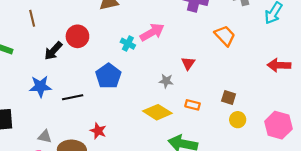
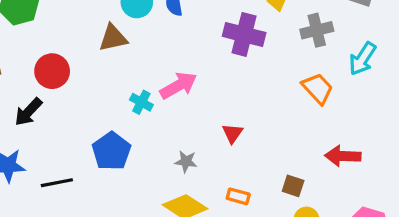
red circle: (77, 36) -> (52, 71), moved
orange trapezoid: (225, 36) -> (318, 88), moved
red arrow: (279, 65) -> (343, 156), moved
gray star: (166, 81) -> (186, 161), moved

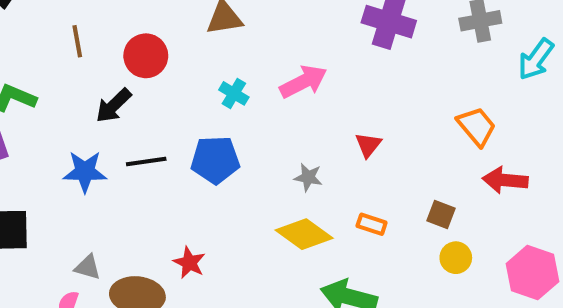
orange trapezoid: (318, 88) -> (477, 126), moved
cyan cross: (141, 102) -> (234, 93), moved
blue pentagon: (111, 151) -> (215, 160), turned 30
black line: (57, 183) -> (146, 162), moved

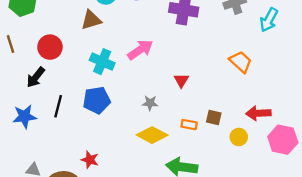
cyan cross: (234, 93) -> (102, 62), size x1.5
black line: (146, 162) -> (58, 106), turned -60
red arrow: (505, 180) -> (258, 113), moved
brown square: (441, 214) -> (214, 118), moved

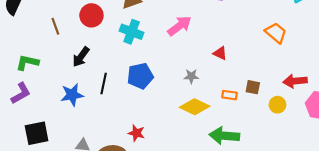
red circle: (50, 47) -> (91, 15), moved
cyan cross: (102, 62) -> (132, 32), moved
red triangle: (181, 80) -> (220, 53), turned -32

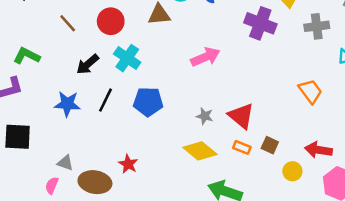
brown line: (55, 26) -> (68, 23), turned -35
cyan cross: (132, 32) -> (127, 58), moved
red triangle: (220, 53) -> (241, 116), moved, size x1.6

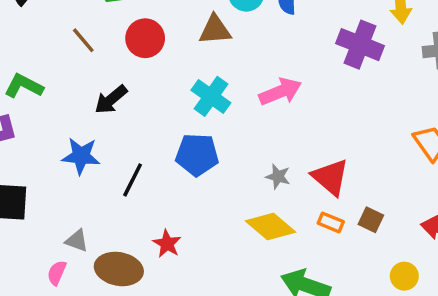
cyan cross: (127, 58) -> (211, 96), moved
black line: (105, 100) -> (133, 180), moved
yellow circle: (292, 171) -> (404, 276), moved

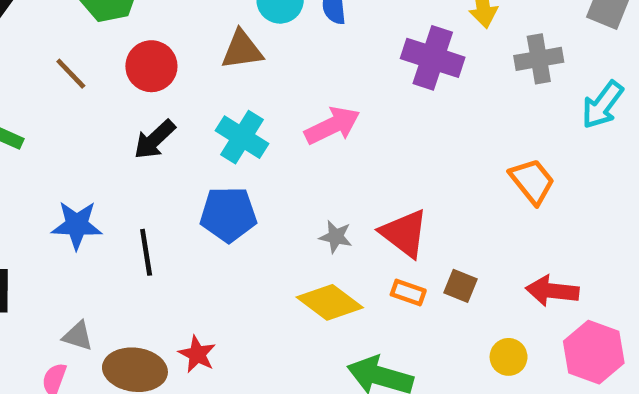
black arrow: (111, 100) -> (155, 140), moved
black line: (133, 180) -> (146, 252), turned -32
red star: (167, 244) -> (197, 354), moved

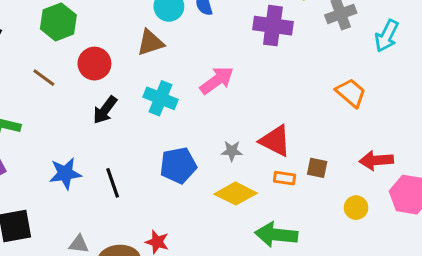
blue pentagon: (228, 214) -> (178, 165), moved

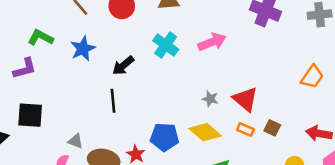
orange trapezoid: (351, 93) -> (312, 77), turned 70
black arrow: (105, 110) -> (123, 65), moved
blue pentagon: (178, 165) -> (165, 137), moved
blue star: (65, 173) -> (83, 49), moved, turned -30

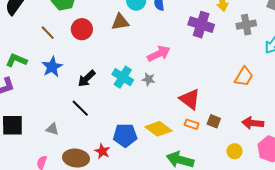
cyan cross: (166, 45) -> (123, 77), moved
gray star: (210, 99) -> (149, 79), moved
black line: (113, 101) -> (80, 108), turned -36
gray triangle: (76, 141) -> (52, 129), moved

